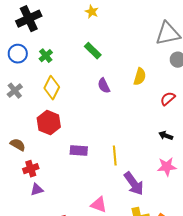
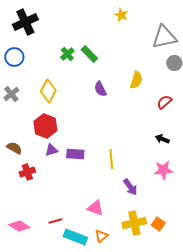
yellow star: (92, 12) -> (121, 15), moved
green cross: (46, 56) -> (67, 54), moved
purple arrow: (134, 184) -> (130, 187), size x0.7
purple triangle: (37, 190) -> (51, 150), moved

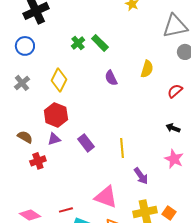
purple triangle: (51, 150) -> (54, 139), moved
purple rectangle: (75, 154) -> (86, 143), turned 48
pink star: (163, 170) -> (174, 159), turned 30
pink triangle: (95, 208) -> (106, 197), size x1.4

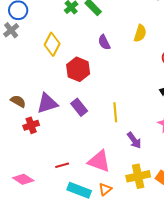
gray cross: (22, 83) -> (11, 30), moved
red hexagon: (56, 115) -> (78, 69), moved
purple triangle: (54, 139) -> (47, 103), size x1.6
red line: (66, 210) -> (62, 165), moved

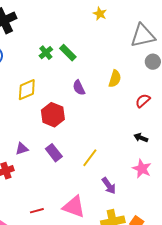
yellow diamond: (52, 44) -> (27, 90), turned 40
purple triangle: (47, 103) -> (22, 149), size x0.6
yellow line: (115, 112) -> (90, 158), turned 42

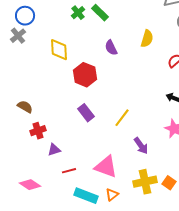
yellow diamond: (27, 90) -> (59, 50), turned -70
purple triangle: (22, 149) -> (54, 150), moved

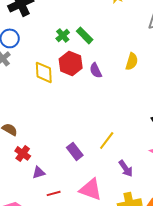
red hexagon: (85, 75) -> (71, 63), moved
purple rectangle: (86, 113) -> (75, 151), moved
red cross: (38, 131) -> (23, 153), turned -35

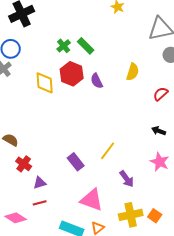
red line: (54, 193) -> (40, 203), moved

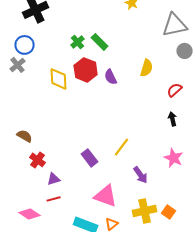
black arrow: (159, 131) -> (173, 119), moved, turned 56

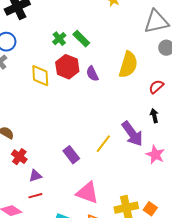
yellow semicircle: (147, 68) -> (128, 65), size x1.5
purple arrow: (141, 175) -> (132, 134), moved, size x1.5

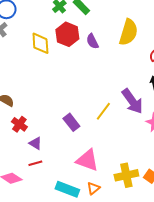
purple triangle: (35, 176) -> (35, 143), turned 48

